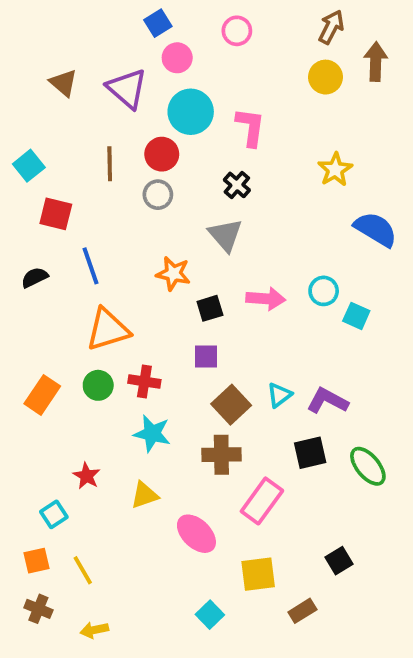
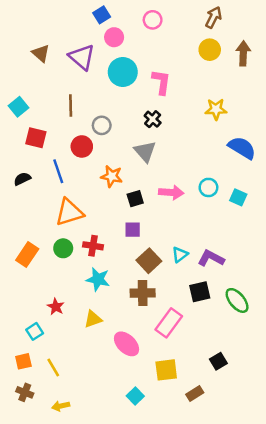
brown arrow: (376, 62) -> (243, 53), moved
red circle: (162, 154) -> (82, 146), moved
yellow star: (335, 170) -> (216, 109), turned 30
cyan square: (356, 316) -> (238, 197), moved

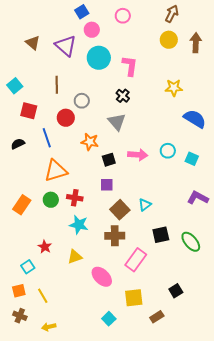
purple L-shape: (211, 258) -> (198, 198), moved

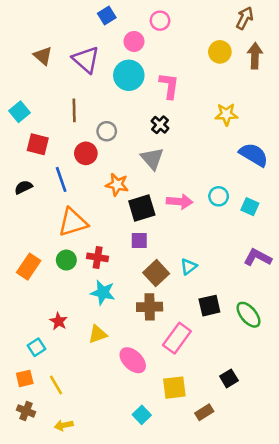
brown arrow: (172, 14) -> (245, 18), moved
pink circle: (92, 30) -> (134, 41), moved
black square: (109, 160) -> (142, 208), size x1.5

